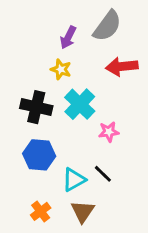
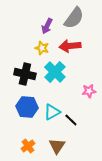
red arrow: (122, 66) -> (70, 46), moved
pink star: (109, 132) -> (89, 91), moved
cyan triangle: (74, 180) -> (52, 112), moved

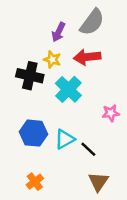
black cross: (25, 74) -> (30, 76), moved
brown triangle: (57, 146) -> (98, 182), moved

